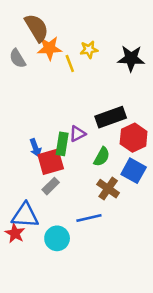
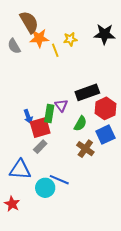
black star: (131, 58) -> (104, 34), moved
purple triangle: (77, 134) -> (61, 105), turned -40
blue square: (134, 171) -> (105, 135), turned 36
blue line: (89, 218) -> (59, 180), moved, turned 36
red star: (15, 233) -> (12, 204), moved

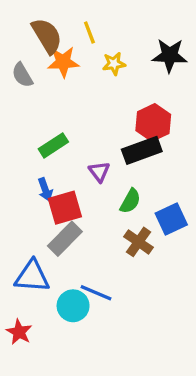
yellow line: (55, 50) -> (89, 33), moved
red hexagon: (105, 108) -> (153, 123), moved
green rectangle: (49, 113) -> (53, 145), moved, turned 48
gray rectangle: (40, 147) -> (65, 239), size x1.5

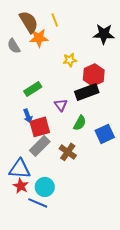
yellow star: (114, 64) -> (70, 60), moved
brown cross: (138, 242) -> (68, 152), moved
blue line: (96, 293) -> (38, 203), moved
red star: (19, 332) -> (21, 186), moved

